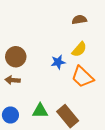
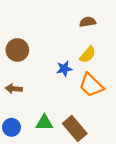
brown circle: (16, 57) -> (17, 50), moved

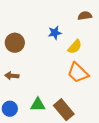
brown semicircle: (88, 22) -> (85, 16), moved
blue star: (64, 69) -> (55, 33), moved

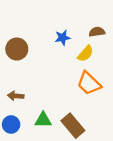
brown semicircle: (85, 16) -> (97, 32), moved
brown arrow: (12, 76) -> (16, 96), moved

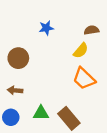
blue star: (63, 38) -> (46, 28), moved
brown circle: (17, 49) -> (18, 58), moved

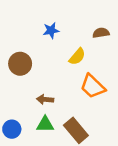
yellow semicircle: (81, 51) -> (77, 57), moved
brown arrow: (15, 90) -> (45, 99), moved

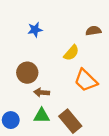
blue star: (51, 30) -> (35, 30), moved
brown circle: (20, 64) -> (27, 73), moved

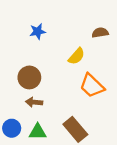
brown arrow: (42, 92) -> (34, 102), moved
green triangle: (42, 116) -> (38, 132), moved

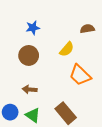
brown circle: (29, 77) -> (29, 55), moved
green triangle: (38, 132) -> (33, 115), turned 35

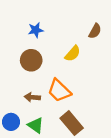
brown semicircle: (87, 29) -> (95, 31), turned 128
orange trapezoid: (80, 75) -> (59, 91), moved

